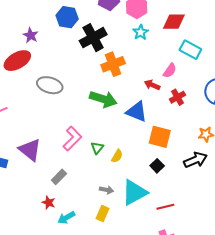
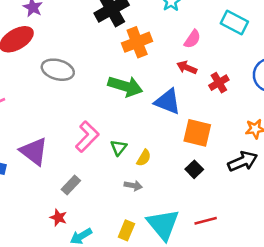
pink semicircle: (170, 71) -> (192, 39), moved
gray arrow: (106, 190) -> (133, 186), moved
cyan triangle: (134, 192) -> (163, 224), moved, turned -40

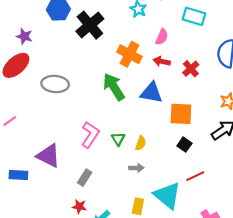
orange cross: (137, 42) -> (129, 54), moved, turned -30
green arrow: (125, 86) -> (114, 87), turned -128
red line: (206, 221) -> (195, 176), moved

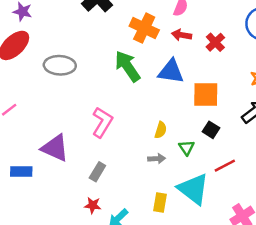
green triangle: (118, 139) -> (187, 148), moved

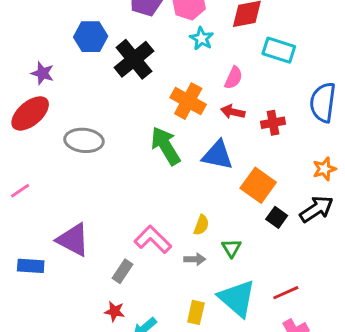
red cross: (215, 42) -> (273, 123), turned 30
orange square: (206, 95) -> (258, 185), turned 32
pink L-shape: (102, 122) -> (153, 239), moved, turned -80
black square: (211, 130) -> (277, 217), moved
red line: (225, 166) -> (286, 293), moved

